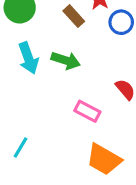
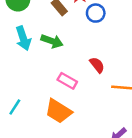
orange trapezoid: (104, 159) -> (58, 111), moved

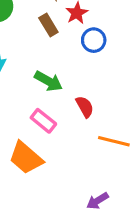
green arrow: (52, 41) -> (48, 81), moved

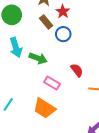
blue circle: (94, 40) -> (63, 34), moved
green arrow: (48, 81) -> (38, 58), moved

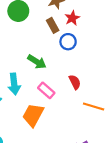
cyan arrow: (16, 47) -> (14, 84), moved
orange trapezoid: (44, 108) -> (33, 115), turned 75

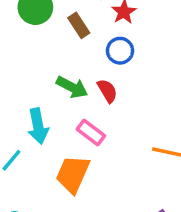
brown rectangle: (53, 25) -> (79, 25), moved
red semicircle: (75, 82) -> (107, 91), moved

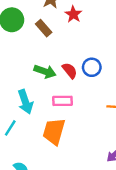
blue circle: (120, 51) -> (92, 67), moved
pink rectangle: (91, 132) -> (62, 101), turned -30

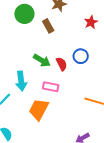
red star: (73, 14) -> (91, 22), moved
blue circle: (92, 67) -> (81, 56), moved

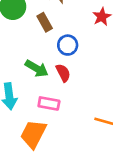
blue circle: (81, 56) -> (68, 45), moved

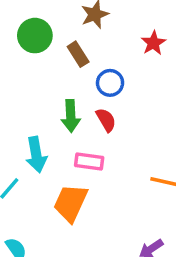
green arrow: (37, 68) -> (71, 116), turned 60

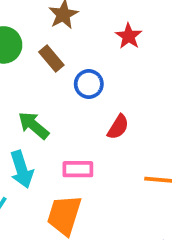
green arrow: (71, 116) -> (34, 125), moved, turned 140
red semicircle: (106, 120) -> (118, 127), moved, turned 70

